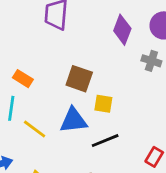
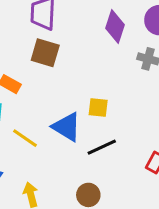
brown square: (79, 79) -> (45, 53), moved
blue triangle: (73, 120) -> (67, 127), turned 40

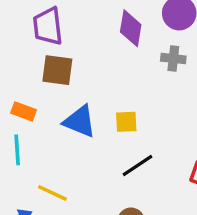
blue triangle: (67, 127) -> (80, 121), moved
yellow line: (25, 138) -> (52, 193), moved

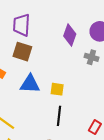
blue triangle: (80, 121) -> (30, 84), turned -30
black line: (138, 166) -> (59, 116), turned -60

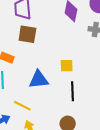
blue triangle: (30, 84) -> (39, 80), moved

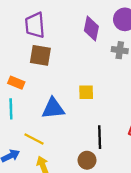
black line: (72, 91) -> (100, 137), moved

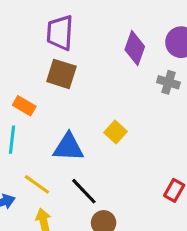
yellow square: (86, 92) -> (115, 132), turned 35
black line: (100, 137) -> (84, 191), moved, turned -50

